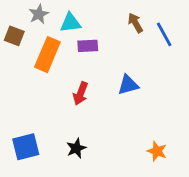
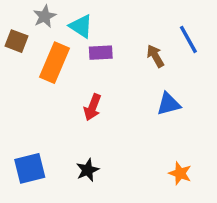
cyan triangle: (70, 23) -> (81, 26), turned 40
brown arrow: (135, 23) -> (155, 56), moved
blue triangle: (128, 85) -> (169, 104), moved

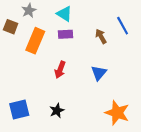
cyan triangle: (81, 26) -> (64, 14), moved
blue triangle: (169, 104) -> (99, 73), moved, turned -35
orange star: (180, 173) -> (117, 113), size x1.6

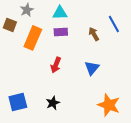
cyan triangle: (64, 14) -> (60, 13), turned -35

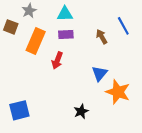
red arrow: (56, 65) -> (57, 61), moved
black star: (53, 103) -> (81, 111), moved
orange star: (109, 105) -> (118, 92), moved

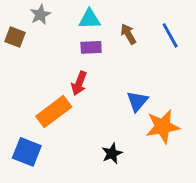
brown arrow: (102, 37) -> (128, 34), moved
orange rectangle: (36, 41) -> (54, 112), moved, turned 30
orange star: (118, 92) -> (163, 127), turned -30
blue square: (19, 110) -> (27, 152), turned 36

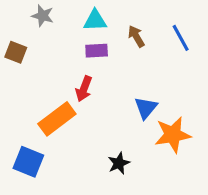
gray star: (40, 15) -> (43, 16), turned -30
brown square: (15, 37) -> (16, 52), moved

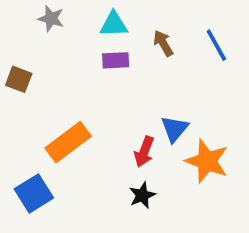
brown square: (16, 52) -> (19, 79), moved
red arrow: (84, 89) -> (144, 152), moved
orange star: (173, 135) -> (207, 161), turned 30
blue square: (28, 162) -> (34, 193), turned 36

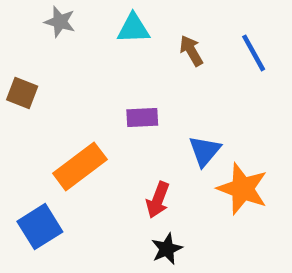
purple rectangle: (116, 60) -> (142, 117), moved
red arrow: (144, 152) -> (158, 200), moved
black star: (142, 195) -> (167, 249), moved

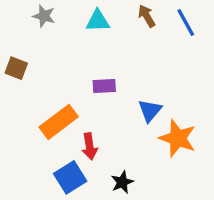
brown arrow: (191, 51) -> (147, 16), moved
blue line: (254, 53) -> (186, 23), moved
red arrow: (158, 200) -> (90, 146), moved, turned -30
blue square: (40, 227) -> (70, 177), moved

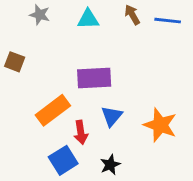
blue line: (186, 23) -> (168, 21), turned -55
purple rectangle: (104, 86) -> (94, 78), size x1.6
blue triangle: (150, 111) -> (112, 116), moved

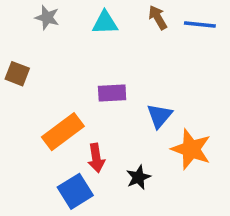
purple rectangle: (94, 78) -> (112, 93), size x0.7
blue triangle: (112, 116) -> (159, 116), moved
black star: (110, 165) -> (138, 177), moved

